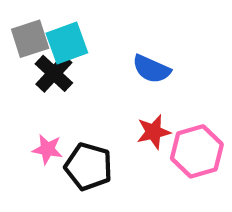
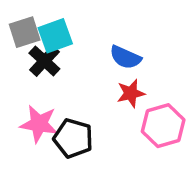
red star: (154, 132) -> (131, 93), moved
pink star: (47, 149) -> (39, 124), size x1.5

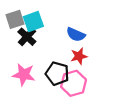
pink hexagon: (163, 126) -> (74, 83), moved
black pentagon: (73, 138) -> (57, 74), moved

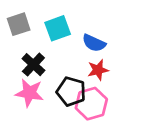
cyan square: (33, 22) -> (58, 28), moved
black cross: (27, 37) -> (33, 65), moved

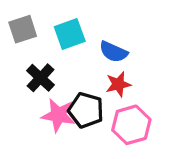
pink star: (29, 93) -> (58, 115), moved
pink hexagon: (91, 104) -> (131, 125), moved

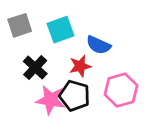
red star: (118, 84) -> (80, 66), moved
pink hexagon: (131, 125) -> (121, 90), moved

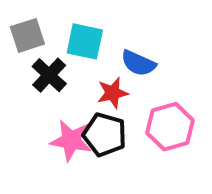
cyan square: (60, 30) -> (85, 41), turned 32
black cross: (35, 68) -> (49, 75), moved

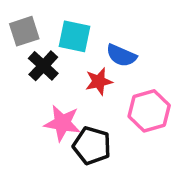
black pentagon: (105, 135) -> (92, 146), moved

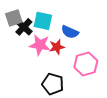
black cross: (43, 66) -> (24, 27), moved
pink star: (62, 123) -> (40, 45), moved

